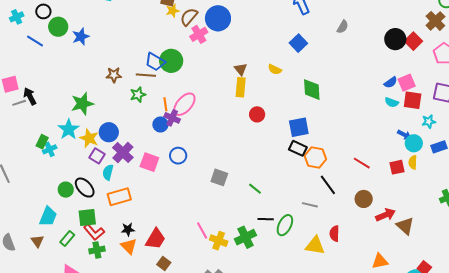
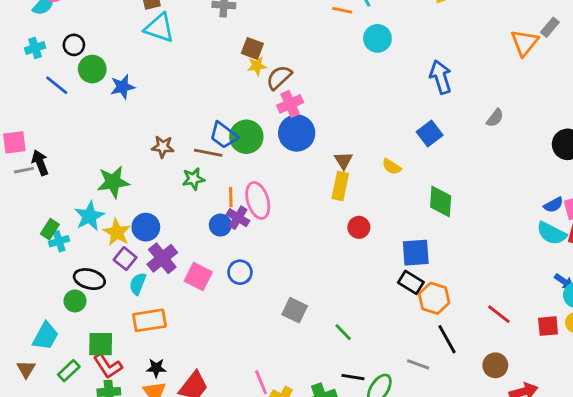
blue circle: (218, 18) -> (297, 133), moved
cyan semicircle: (392, 102) -> (552, 233), size x1.5
pink ellipse: (184, 104) -> (258, 200), turned -65
black ellipse: (85, 188) -> (89, 279), moved, turned -40

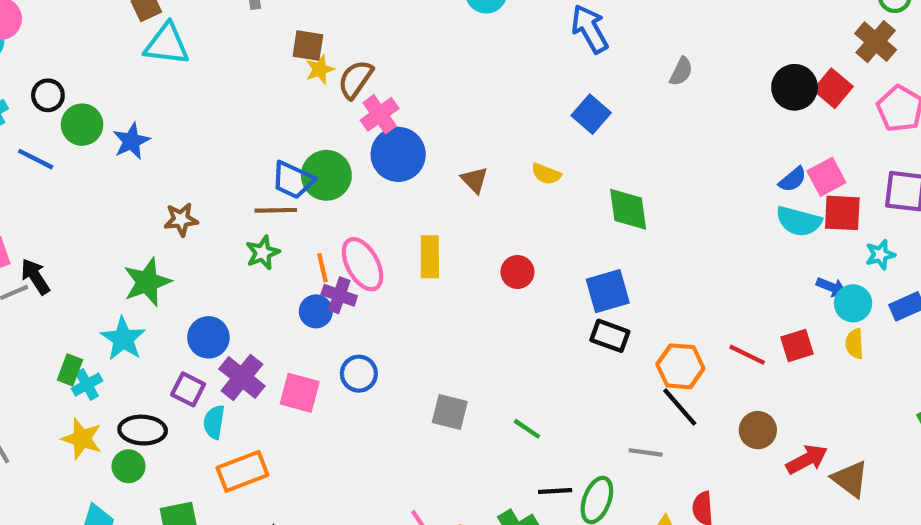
brown star: (163, 147) -> (181, 220), moved
yellow rectangle: (340, 186) -> (430, 257), moved
yellow star: (117, 232) -> (82, 439), moved
orange hexagon: (434, 298) -> (680, 366), moved
red square: (548, 326) -> (797, 345), moved

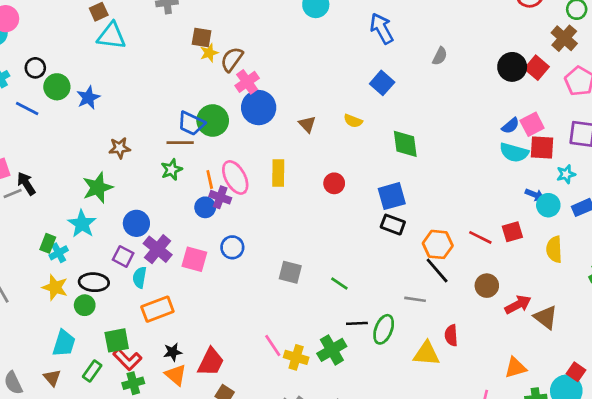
yellow semicircle: (854, 344) -> (554, 249), moved, size x1.4

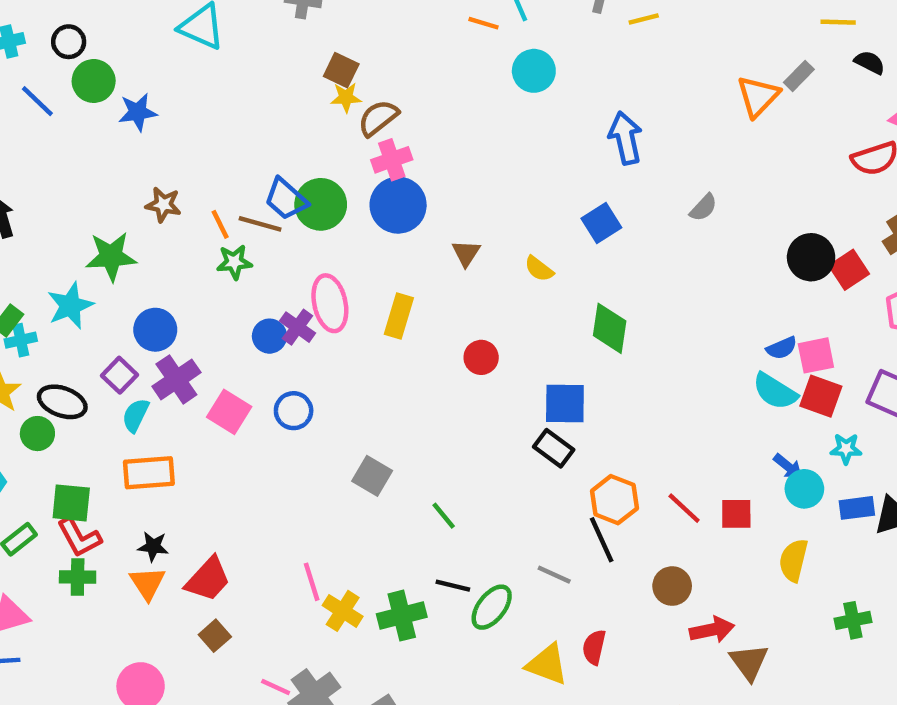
orange line: (210, 180) -> (220, 224), moved, turned -30

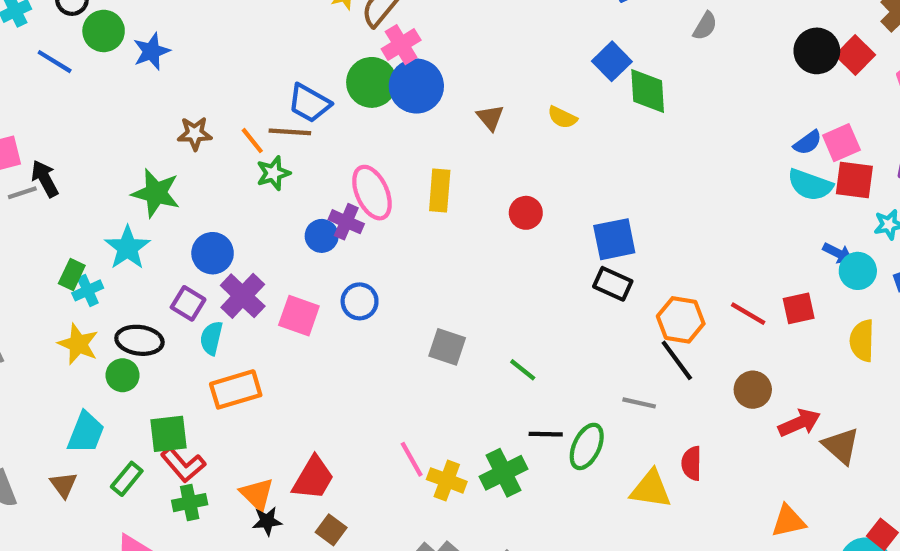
green circle: (321, 204) -> (372, 82), moved
green star: (111, 256) -> (156, 193), turned 30
green diamond: (610, 328) -> (648, 91), moved
black star: (153, 546) -> (267, 521), moved

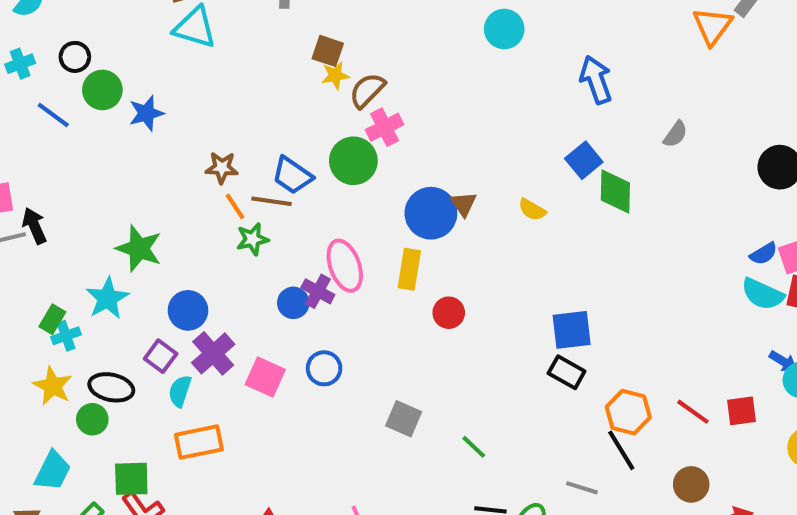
blue circle: (416, 86) -> (431, 213), moved
brown star: (195, 133) -> (222, 168), moved
red circle: (526, 213) -> (449, 313), moved

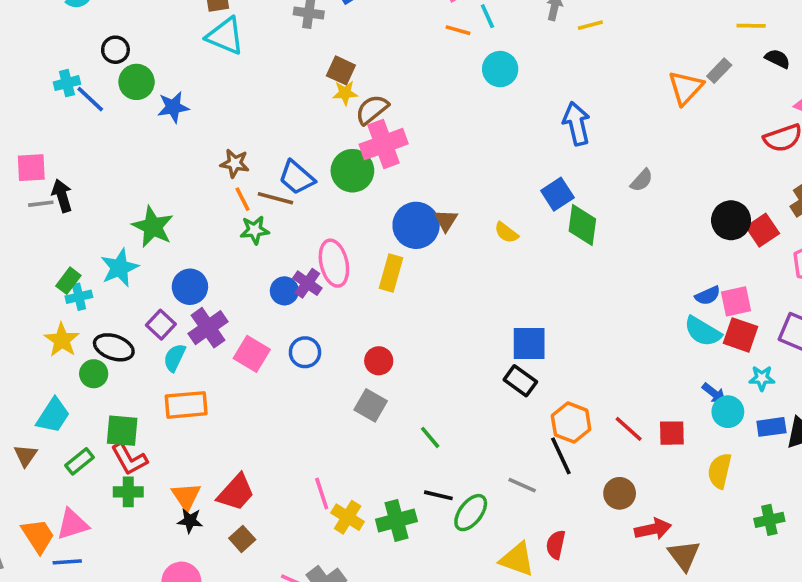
cyan cross: (20, 64) -> (67, 83), moved
pink cross: (385, 127) -> (384, 144), size x1.4
red circle: (449, 313) -> (379, 361), moved

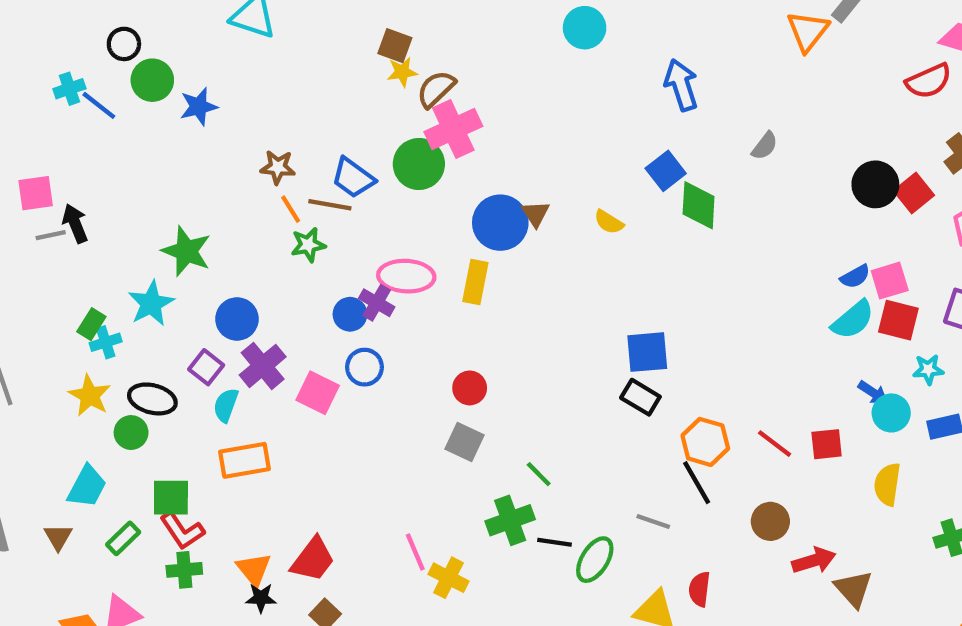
pink ellipse: (334, 263) -> (406, 276), turned -69
cyan semicircle: (703, 331) -> (853, 320), turned -66
blue circle: (305, 352) -> (364, 367), moved
green cross: (396, 520) -> (510, 520), moved

